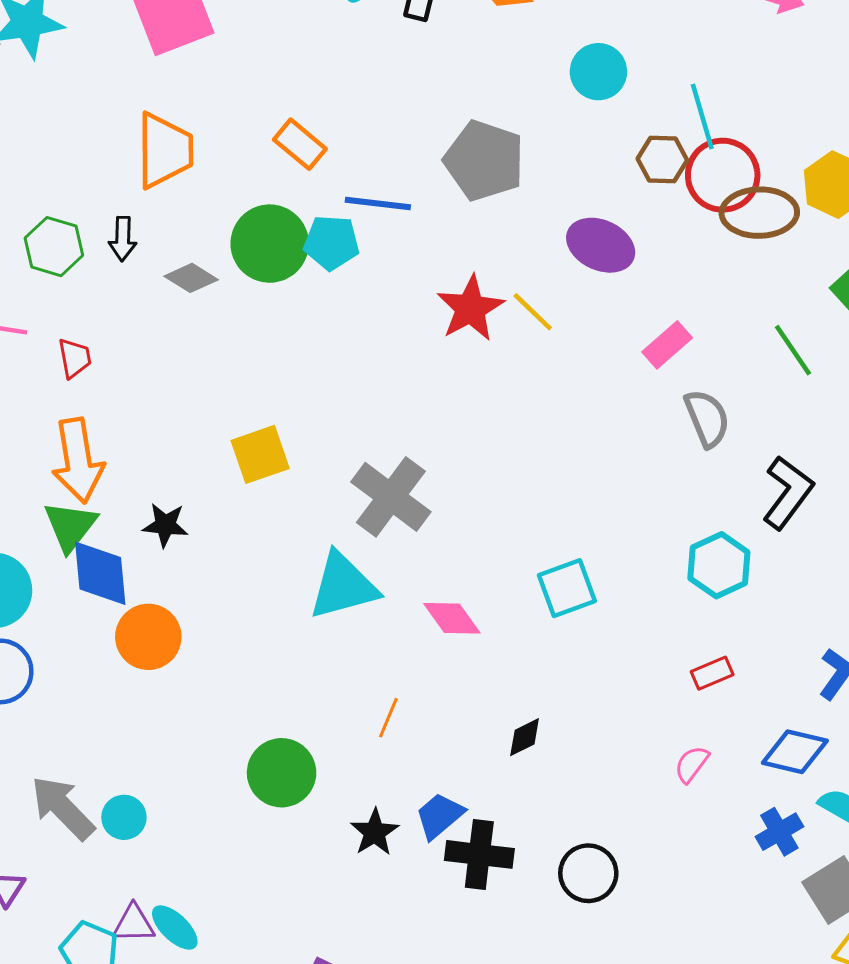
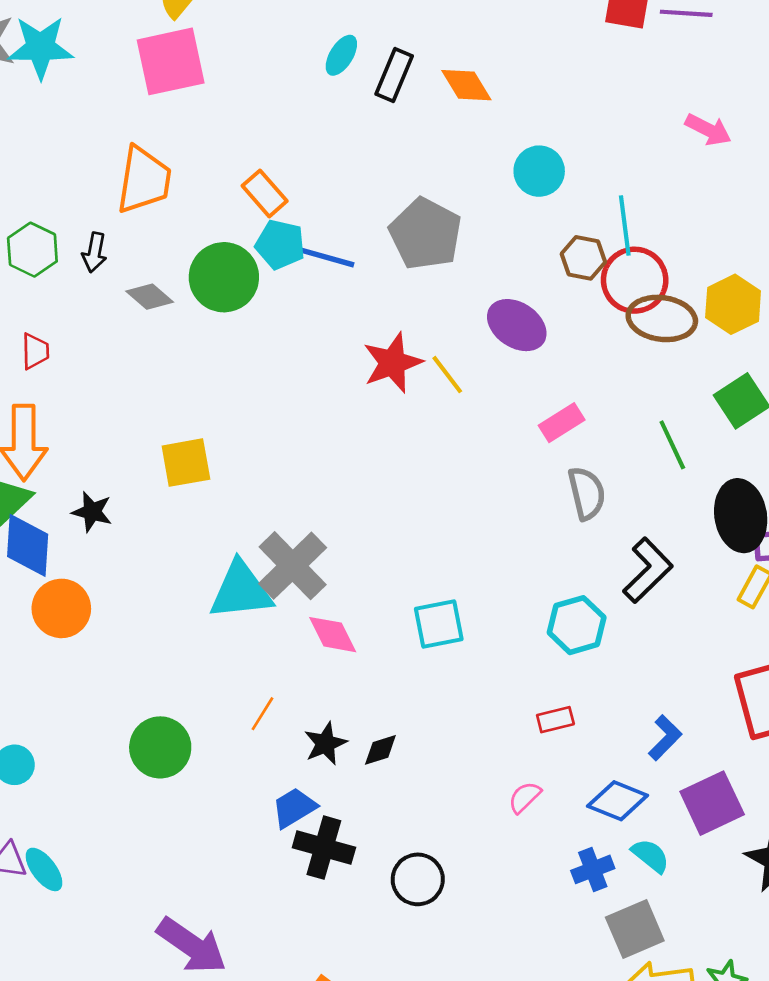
cyan pentagon: (331, 242) -> (280, 244), moved
gray cross: (391, 497) -> (293, 566), moved
black star: (375, 832) -> (325, 744), moved

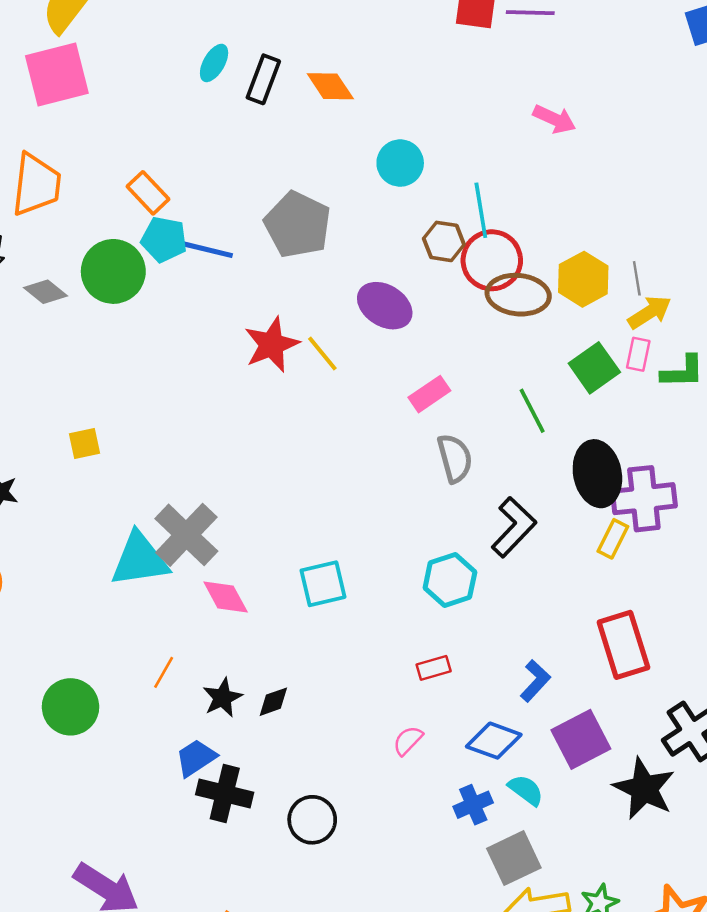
yellow square: (186, 463) -> (85, 444), size x0.7

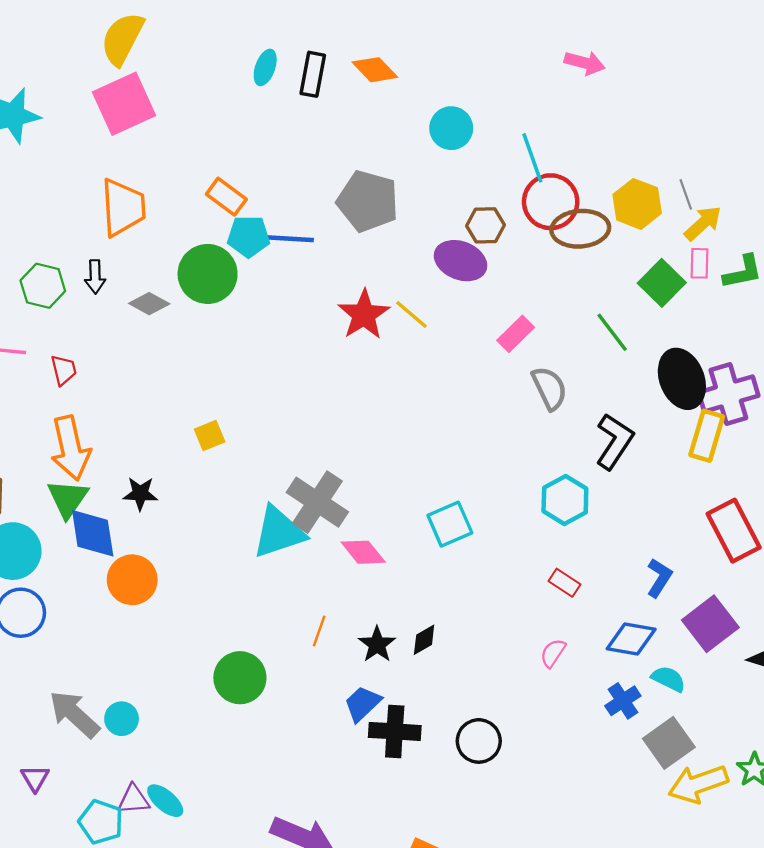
brown hexagon: (444, 241) -> (486, 225), moved
yellow rectangle: (613, 539) -> (707, 436), size x1.4
red rectangle: (434, 668) -> (565, 583), turned 60

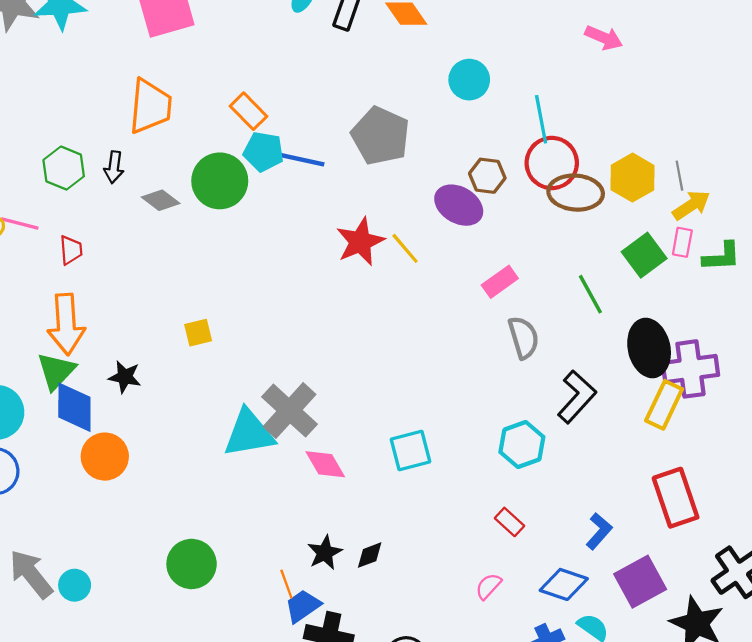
orange line: (319, 631) -> (286, 584), moved, turned -48

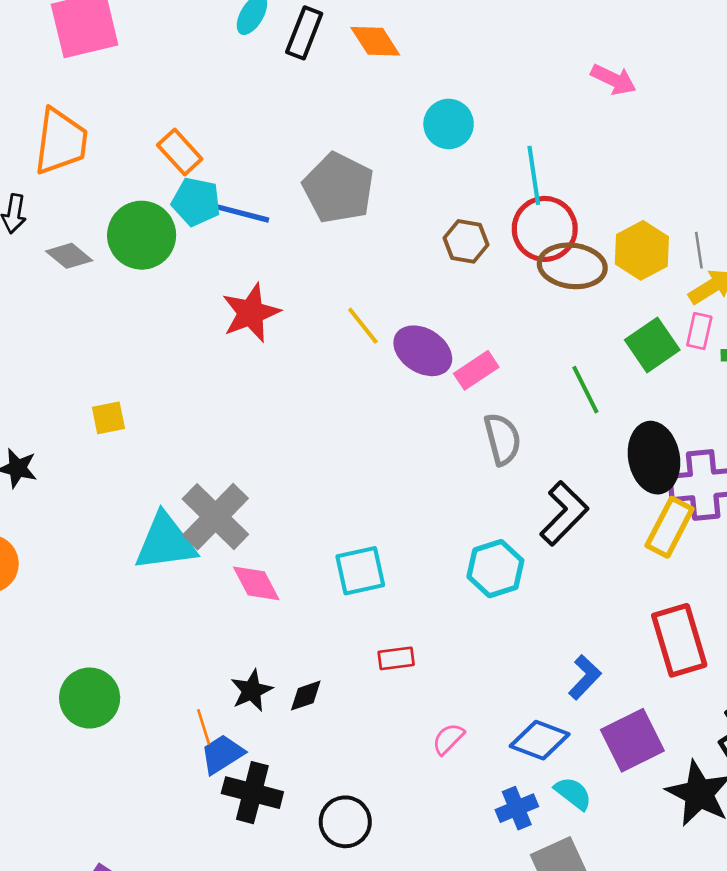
purple ellipse: (459, 205) -> (423, 351), moved
red star: (360, 242) -> (251, 313), moved
red rectangle: (509, 522) -> (396, 658), moved, turned -52

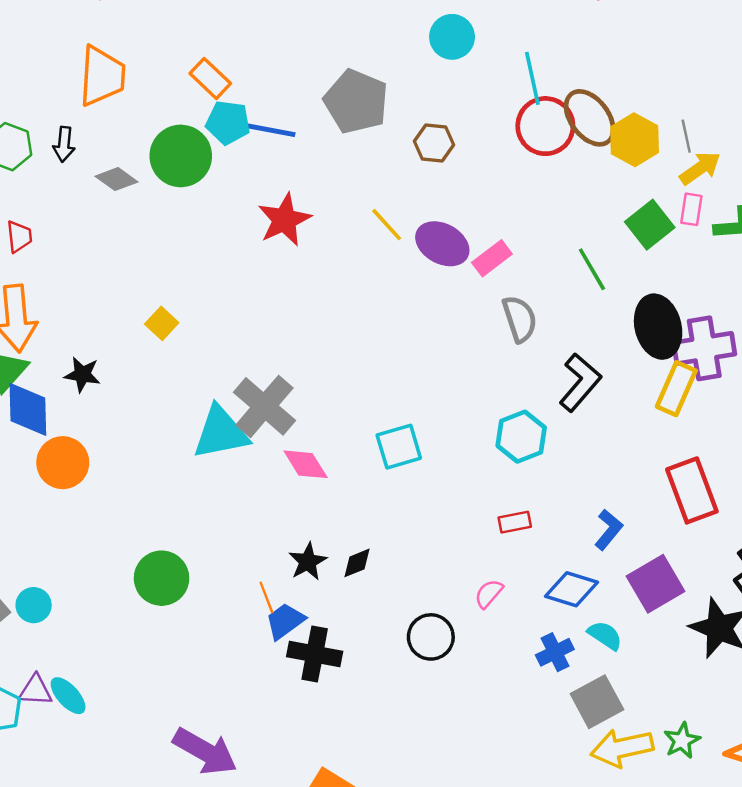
brown hexagon: (466, 241) -> (434, 143), moved
brown ellipse: (572, 266) -> (590, 118), moved, turned 50
yellow square: (108, 418) -> (162, 323), turned -32
red rectangle: (396, 658) -> (515, 522), moved
black circle: (345, 822) -> (431, 637), moved

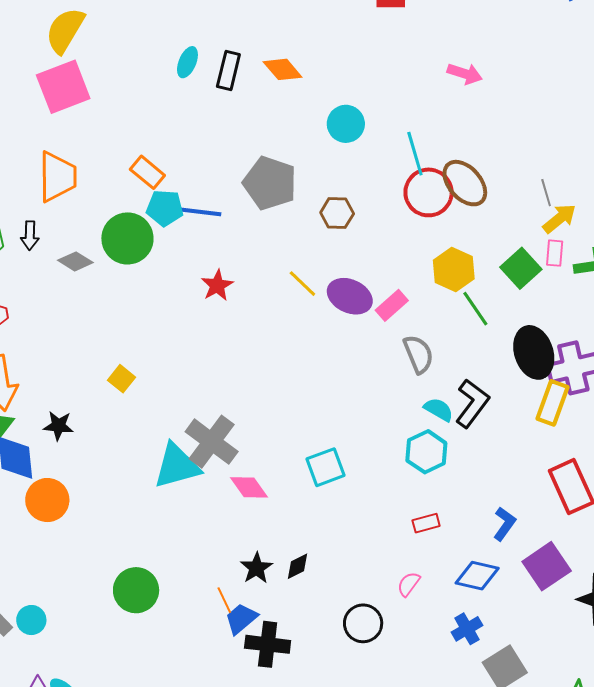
yellow hexagon: (635, 140) -> (454, 269), moved
red star: (284, 220) -> (217, 285), size x0.7
cyan semicircle: (605, 635) -> (439, 409), moved

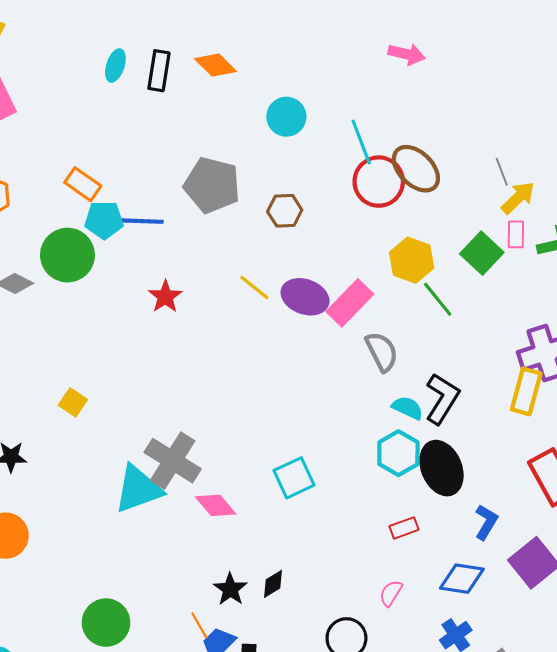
pink rectangle: (392, 305) -> (350, 303), size x1.4
black ellipse: (534, 352) -> (442, 468), moved

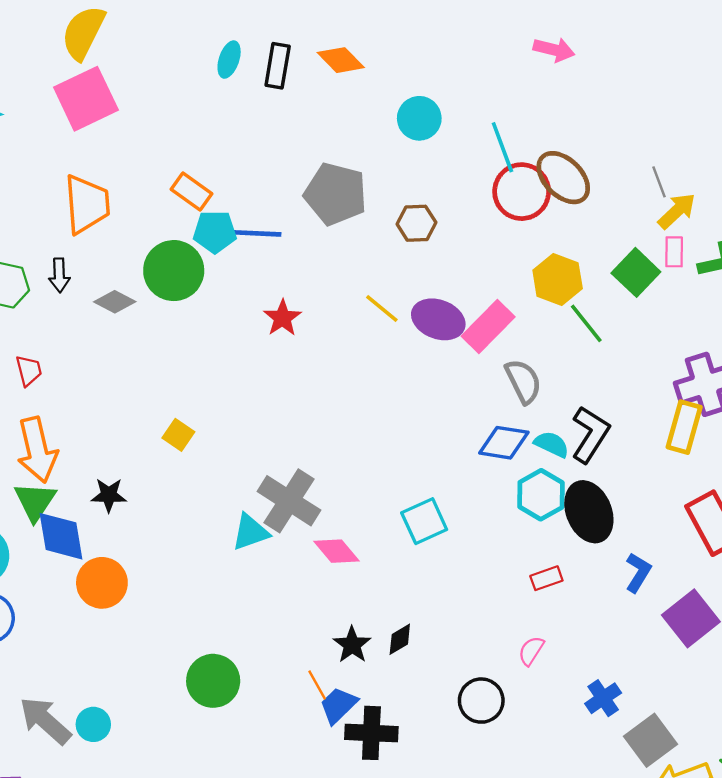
cyan triangle: (138, 489) -> (250, 532), size x0.7
blue diamond: (462, 579) -> (504, 443), moved

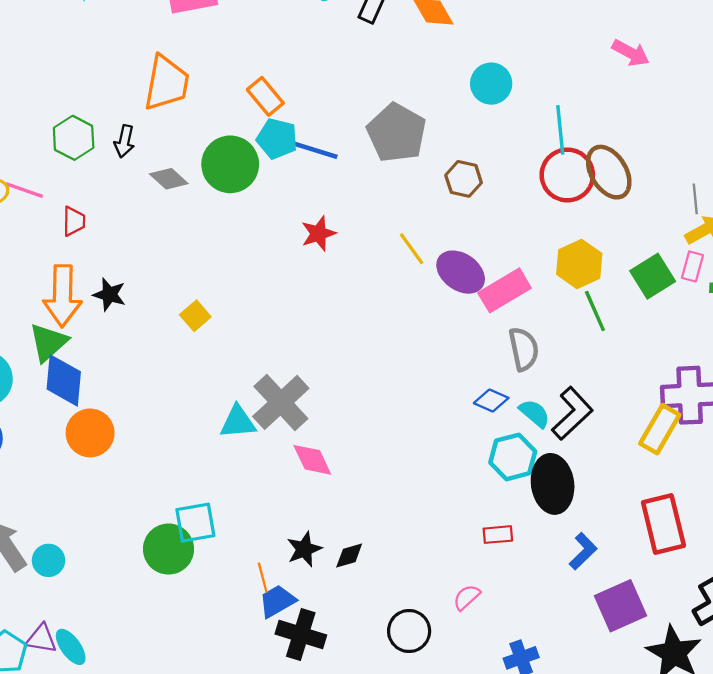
blue diamond: (504, 443) -> (491, 400), size x0.7
black star: (109, 495) -> (109, 295), moved
cyan square: (424, 521) -> (195, 523), moved

